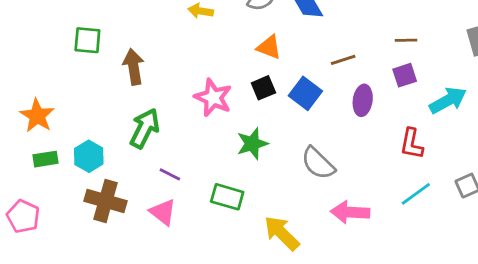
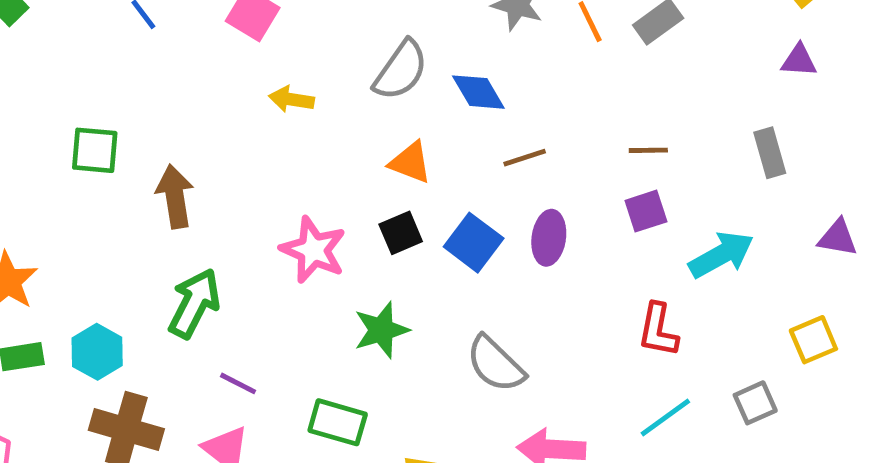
brown line: (343, 60) -> (525, 158), moved
purple ellipse: (363, 100) -> (549, 238), moved

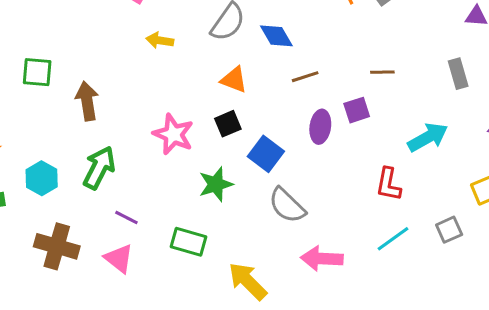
purple square: (646, 211) -> (357, 110), moved
blue square: (474, 243) -> (266, 154), moved
cyan hexagon: (97, 352) -> (42, 178), moved

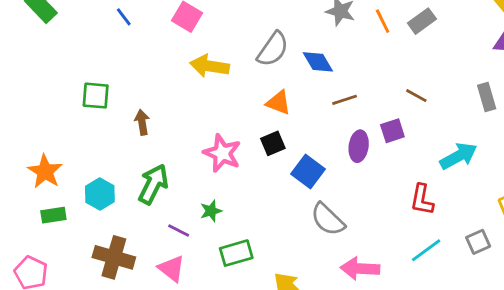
yellow arrow: (160, 40) -> (210, 66), size x1.5
brown line: (382, 72) -> (416, 96), turned 30
brown arrow: (87, 101) -> (142, 122), size x0.7
green star: (216, 184) -> (211, 211), moved, size x0.7
green rectangle: (189, 242) -> (236, 253), turned -32

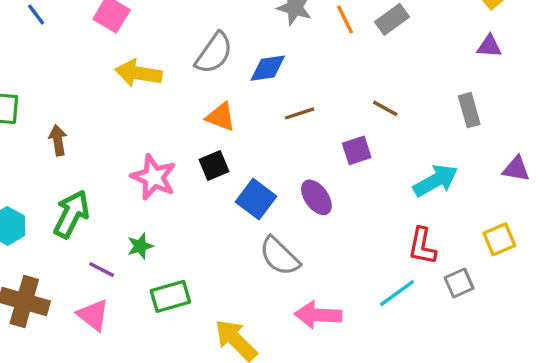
blue diamond: (318, 62) -> (268, 68), turned -68
purple ellipse: (359, 146) -> (316, 197), moved, turned -44
red L-shape: (422, 200) -> (422, 246), moved

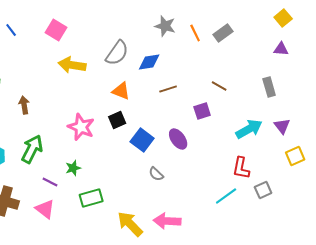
purple triangle: (516, 169) -> (282, 126), moved, turned 42
yellow square: (499, 239) -> (295, 156), moved
gray semicircle: (279, 256) -> (156, 174), size x0.6
pink arrow: (318, 315) -> (167, 221), moved

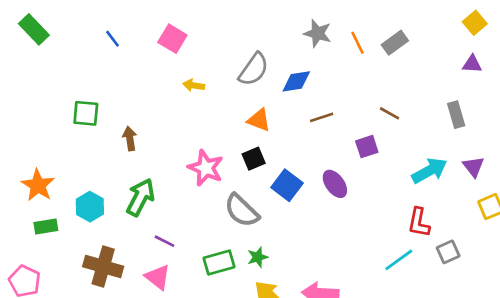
yellow arrow: (72, 65) -> (194, 85), size x0.6
green star: (73, 168) -> (258, 257), moved
gray semicircle: (156, 174) -> (242, 211), moved, size x1.8

